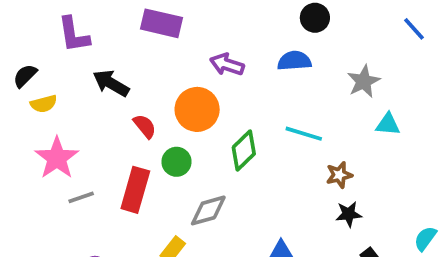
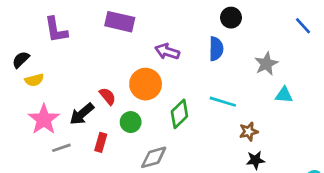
blue semicircle: (294, 61) -> (216, 49), turned 95
black arrow: (111, 83) -> (82, 114), moved, turned -70
red rectangle: (135, 190) -> (101, 142), size x0.6

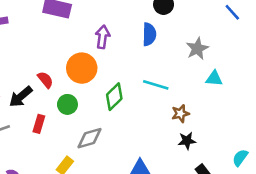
purple arrow: (167, 52) -> (102, 37), turned 80

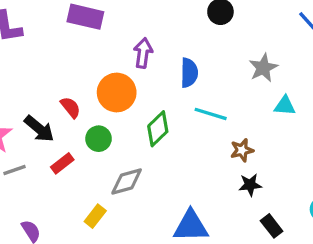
blue semicircle: (149, 34) -> (189, 73), moved
black arrow: (21, 97) -> (39, 129), turned -100
red rectangle: (39, 124) -> (62, 163), turned 36

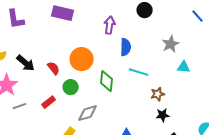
purple arrow: (143, 53) -> (110, 25), moved
black arrow: (39, 129) -> (26, 63), moved
green diamond: (158, 129) -> (107, 81), turned -40

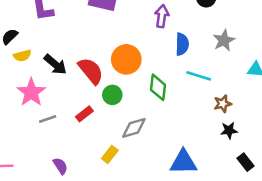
gray star: (171, 44) -> (224, 40), moved
red semicircle: (54, 68) -> (91, 71), size x1.6

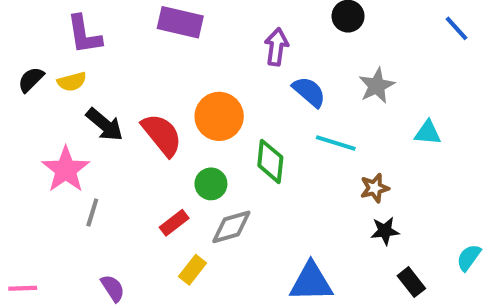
blue semicircle: (182, 44) -> (309, 92), turned -50
yellow semicircle: (22, 56) -> (72, 82), moved
green circle: (112, 95) -> (211, 184), moved
red rectangle: (84, 114) -> (174, 223), moved
gray line: (48, 119) -> (92, 213), turned -54

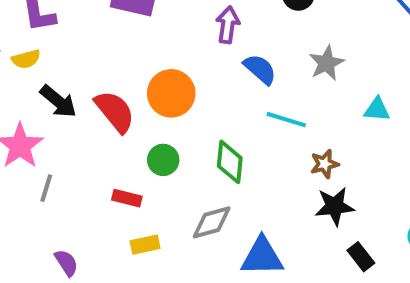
green diamond: (270, 161) -> (230, 162), moved
red rectangle: (174, 223) -> (127, 198), turned 52
gray diamond: (231, 227) -> (212, 222), moved
black star: (385, 231) -> (335, 206), size x1.4
yellow rectangle: (193, 270) -> (145, 245), turned 40

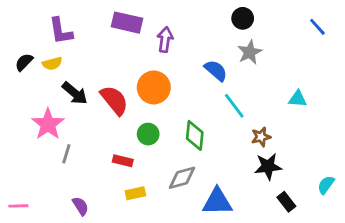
purple arrow: (228, 25) -> (165, 40), moved
gray star: (327, 63) -> (250, 52), moved
cyan line: (286, 120) -> (234, 106), turned 36

